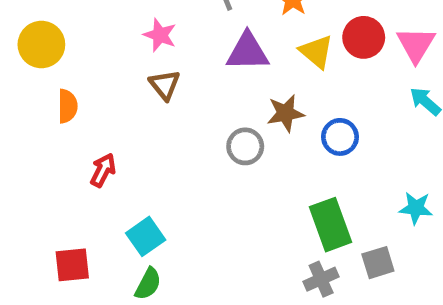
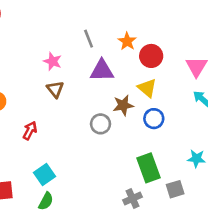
red circle: (364, 37) -> (151, 56), moved
yellow triangle: (316, 52) -> (147, 88), moved
red arrow: (103, 170) -> (30, 131), moved
gray cross: (321, 279) -> (132, 199), moved

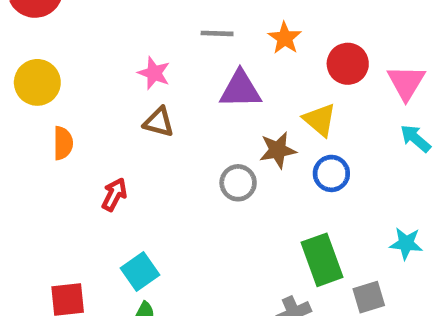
gray line: (89, 39) -> (217, 33), turned -66
red circle: (151, 56) -> (348, 64), moved
brown triangle: (55, 89) -> (159, 122), turned -36

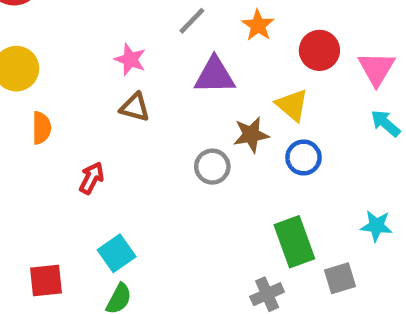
gray line: (217, 33) -> (192, 21), turned -48

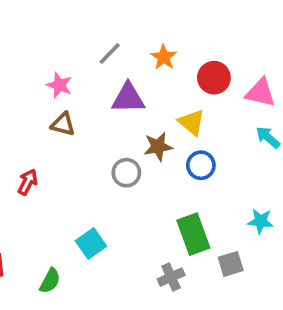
pink triangle: (376, 69) -> (261, 93), turned -48
cyan square: (117, 253) -> (91, 244), moved

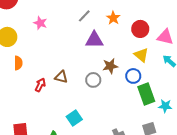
pink star: (59, 85) -> (40, 23), moved
yellow triangle: (192, 122) -> (141, 55), moved
brown triangle: (63, 124) -> (61, 77), moved
green rectangle: (193, 234) -> (146, 94), moved

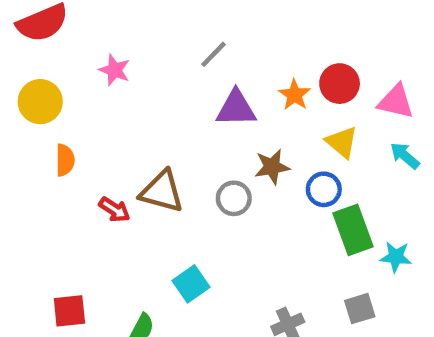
orange star: (113, 18) -> (295, 95), moved
brown triangle: (61, 77) -> (162, 192), size x1.5
red arrow: (40, 85) -> (114, 210), turned 96

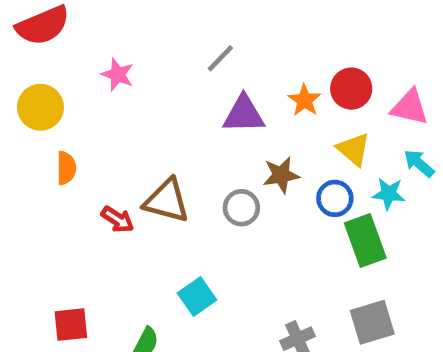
cyan star: (396, 257) -> (389, 194), moved
gray square: (360, 309) -> (372, 322), size x1.4

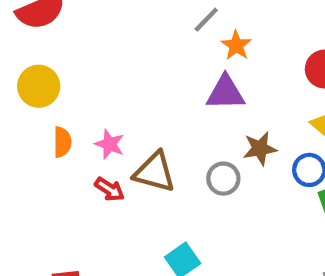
gray line: (220, 58) -> (206, 20), moved
pink star: (118, 75) -> (110, 144), moved
orange star: (304, 100) -> (236, 45), moved

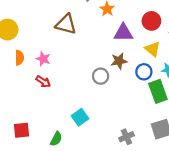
purple triangle: (225, 93) -> (123, 33), moved
brown triangle: (155, 172) -> (66, 24), moved

